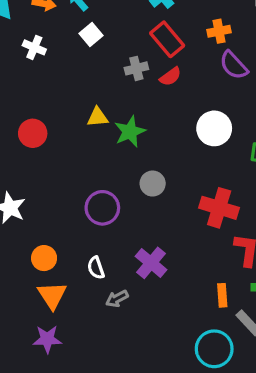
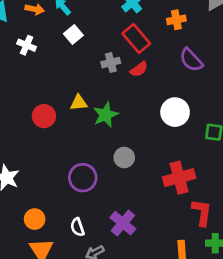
orange cross: (219, 31) -> (176, 20), moved
red circle: (33, 133) -> (44, 116), moved
red cross: (219, 208) -> (179, 178), turned -32

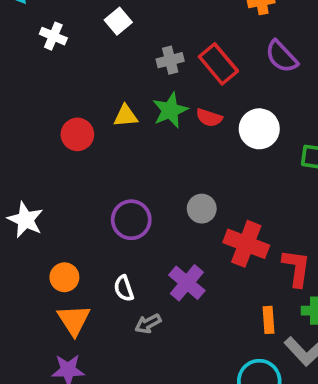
red rectangle: (136, 39) -> (218, 64), moved
red semicircle: (139, 69) -> (209, 118), moved, turned 54
green star: (105, 115) -> (170, 110), moved
gray circle: (124, 158) -> (202, 209), moved
red cross: (179, 178) -> (246, 244), moved, turned 36

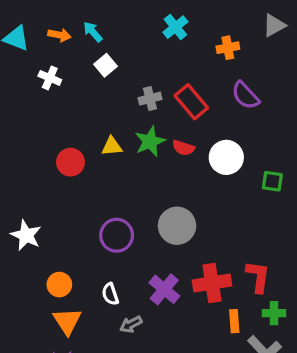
gray circle: (202, 209) -> (177, 226), size x1.5
red cross: (246, 244) -> (212, 283), moved, turned -30

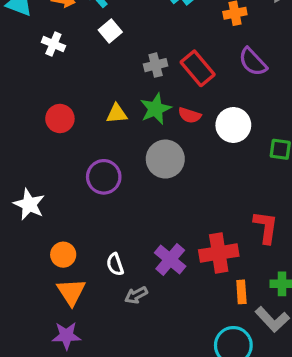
red circle: (70, 162) -> (60, 119), moved
gray circle: (177, 226) -> (165, 159), moved
purple circle: (117, 235) -> (104, 177), moved
red L-shape: (258, 277) -> (266, 227), moved

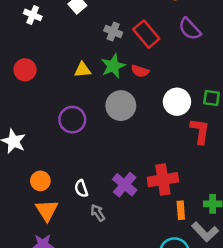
gray cross: (156, 65) -> (113, 32), turned 36
red circle: (60, 119) -> (25, 70), moved
white circle: (233, 125) -> (177, 102), moved
red L-shape: (266, 227) -> (200, 131), moved
gray arrow: (136, 295) -> (98, 213), turned 84

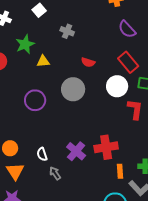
red rectangle: (146, 34) -> (128, 62), moved
green star: (113, 66) -> (25, 44), moved

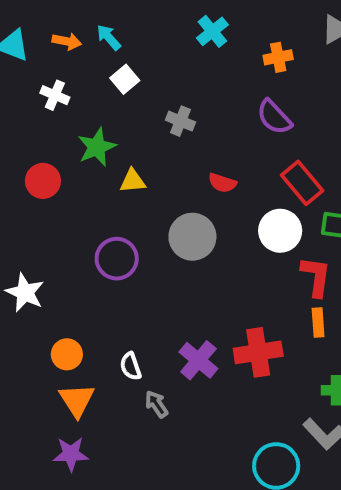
purple semicircle: (127, 29) -> (274, 117), moved
orange rectangle: (120, 171) -> (318, 322), moved

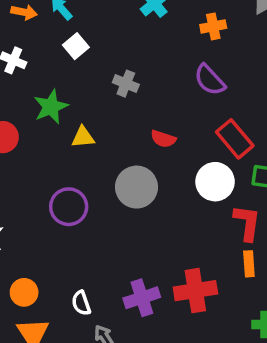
purple cross: (198, 360) -> (142, 298), turned 32

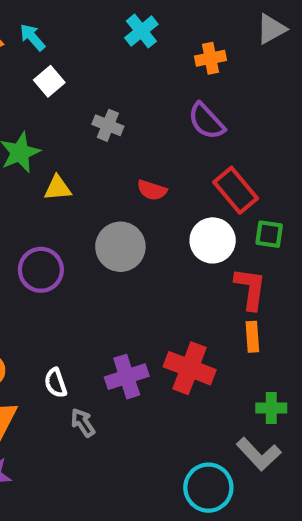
red cross: (195, 291) -> (190, 368), turned 30

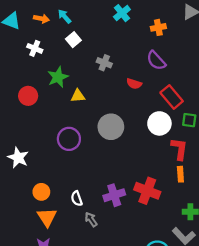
red semicircle: (152, 190) -> (134, 84), moved

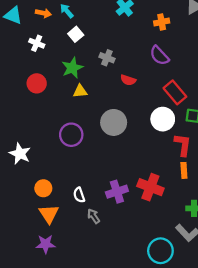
green star: (58, 77) -> (72, 68), moved
red semicircle: (134, 84) -> (128, 80), moved
red circle: (28, 96) -> (37, 83), moved

